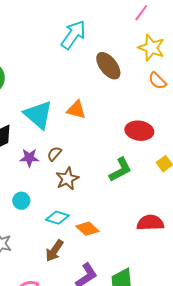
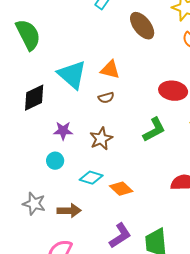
brown semicircle: (54, 154) -> (106, 98), moved, turned -147
purple star: (29, 158) -> (63, 131), moved
brown arrow: (54, 251) -> (69, 211), moved, turned -125

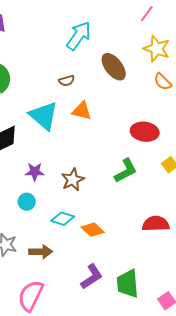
brown semicircle: (106, 98) -> (67, 81), moved

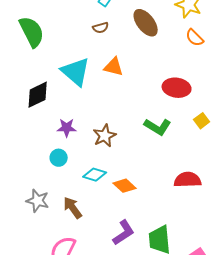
brown semicircle: (67, 81) -> (101, 28), moved
green L-shape: (126, 171) -> (158, 127), turned 60
brown arrow: (41, 252) -> (73, 208), turned -125

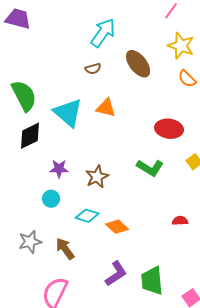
green semicircle: (32, 32) -> (24, 96), moved
red semicircle: (188, 180) -> (180, 221), size x0.6
gray star: (38, 201) -> (30, 242), turned -30

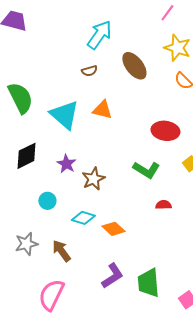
black diamond: (30, 136) -> (26, 156), moved
purple star: (59, 169) -> (66, 164), moved, turned 30
red semicircle: (180, 221) -> (163, 205), moved

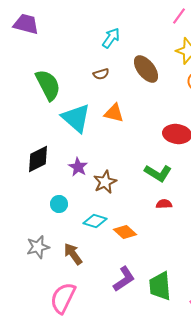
cyan arrow: (99, 35) -> (111, 38), size x0.7
green semicircle: (20, 98) -> (48, 85), moved
red semicircle: (163, 205) -> (164, 204), moved

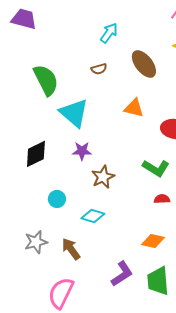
orange triangle: (114, 113) -> (134, 108), moved
purple star: (78, 167) -> (82, 151), moved, turned -30
orange diamond: (125, 232) -> (153, 241), moved, turned -30

